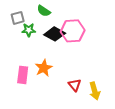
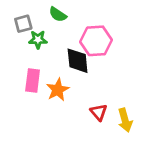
black diamond: (55, 34) -> (78, 61), moved, turned 55
pink rectangle: (23, 75) -> (33, 81), moved

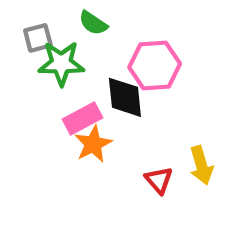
green star: (38, 40) -> (61, 63), size x1.5
pink rectangle: (33, 81) -> (82, 119), moved, turned 55
yellow arrow: (125, 120) -> (201, 165), moved

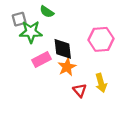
pink hexagon: (155, 65) -> (101, 39), moved
orange star: (93, 144) -> (67, 67), moved

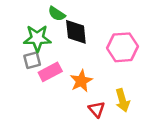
gray square: (19, 19) -> (32, 60), moved
black diamond: (63, 49) -> (76, 32), moved

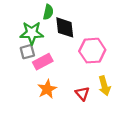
green semicircle: (57, 14) -> (48, 12), turned -112
pink hexagon: (122, 47) -> (92, 51), moved
orange star: (81, 81) -> (47, 89), moved

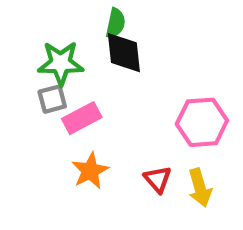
green semicircle: (48, 12) -> (115, 23), moved
pink hexagon: (92, 51) -> (202, 122), moved
yellow arrow: (104, 86) -> (200, 188), moved

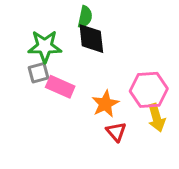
pink rectangle: (82, 118) -> (60, 87), turned 52
orange star: (90, 171) -> (105, 104), moved
yellow arrow: (200, 188) -> (157, 118), moved

